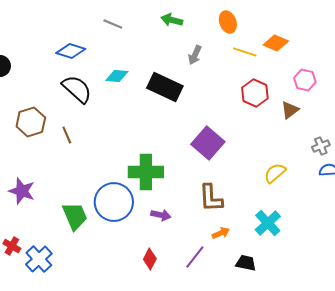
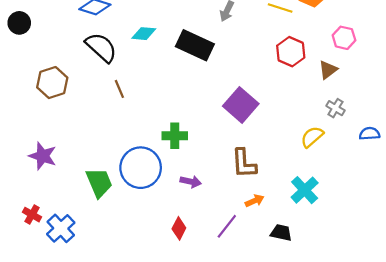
brown line: (67, 135) -> (119, 89), moved
gray cross: (321, 146) -> (335, 108), moved, turned -36
green cross: (146, 172) -> (175, 136), size x0.7

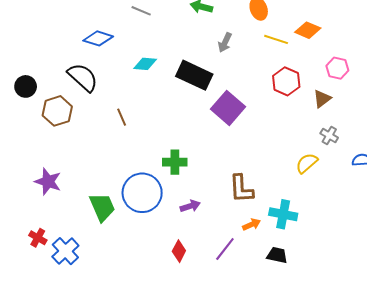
black circle: (19, 23) -> (26, 86), moved
black semicircle: (101, 47) -> (83, 77), moved
purple square: (241, 105) -> (228, 108), moved
purple arrow: (191, 182) -> (190, 206), turned -30
cyan cross: (305, 190) -> (283, 214), moved, turned -36

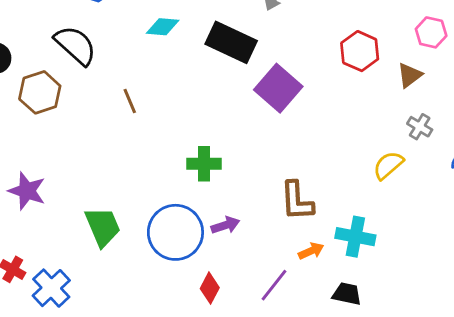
blue circle: (142, 193) -> (175, 232), moved

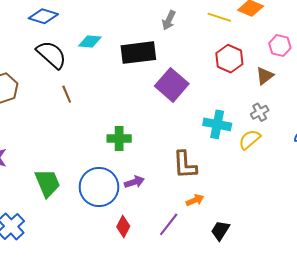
black rectangle: (231, 42) -> (138, 53), turned -32
black semicircle: (76, 45) -> (51, 55), moved
gray cross: (420, 127) -> (260, 112), moved, turned 30
cyan cross: (355, 237) -> (217, 124), moved
black trapezoid: (347, 294) -> (220, 230), turned -70

